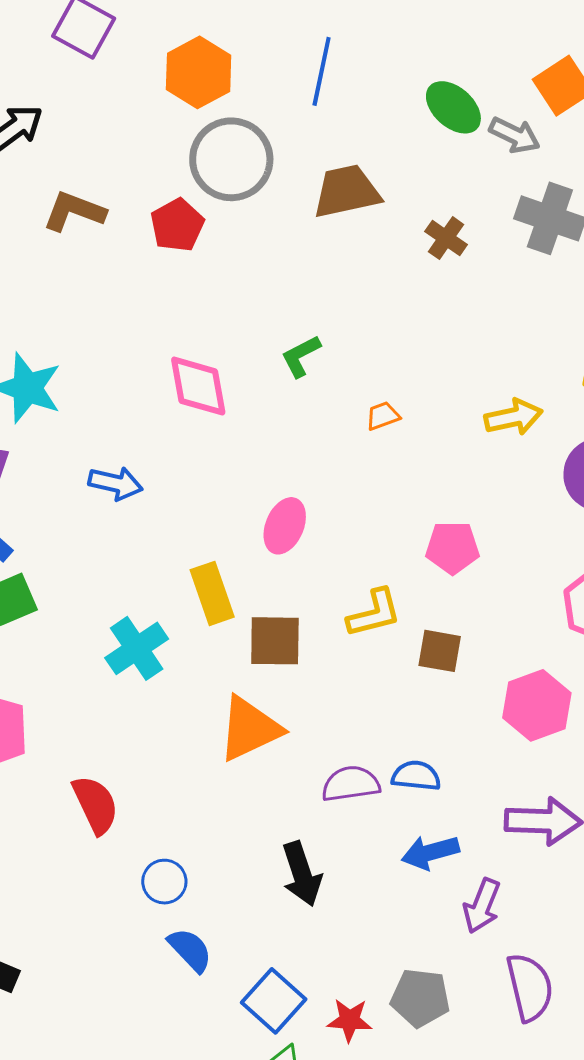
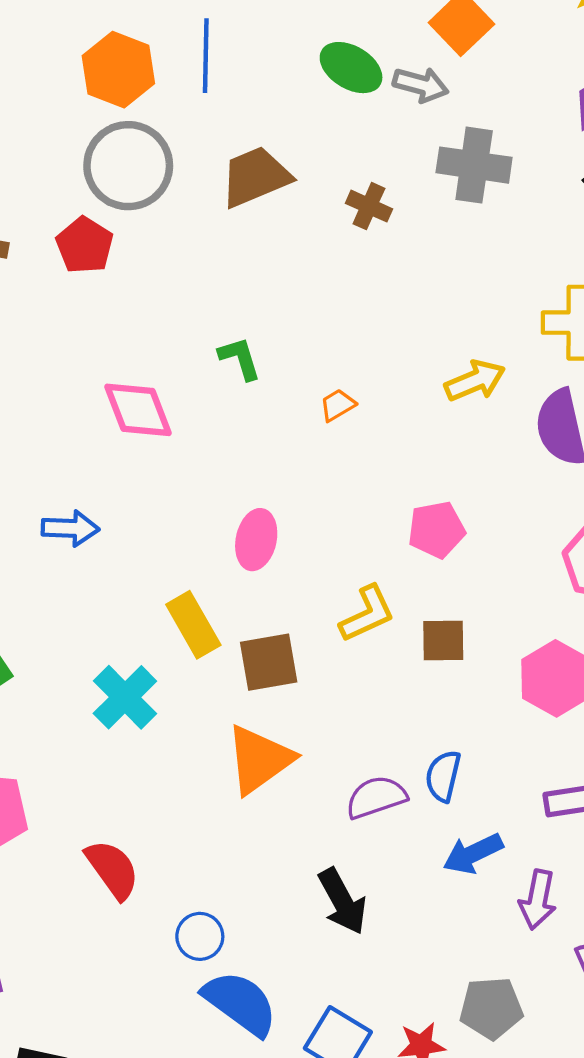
orange hexagon: (199, 72) -> (118, 70), moved
green L-shape: (301, 356) -> (240, 358), turned 111
blue semicircle: (416, 776) -> (443, 776), turned -72
blue semicircle: (190, 950) -> (240, 1003), size x1.5

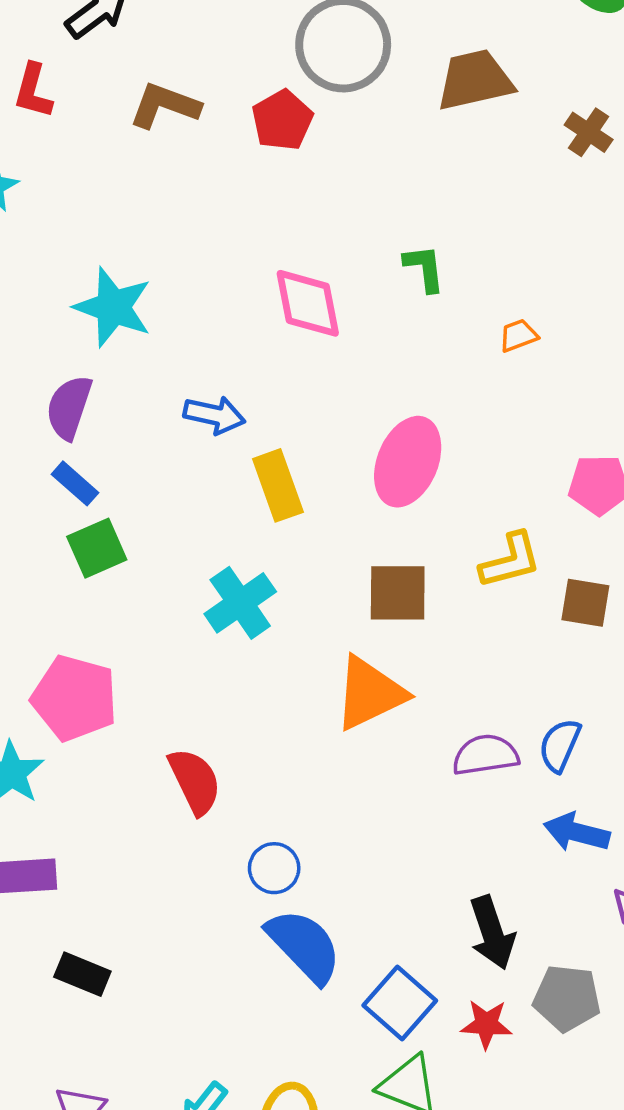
pink ellipse: (256, 540) -> (408, 462), size x1.4
yellow rectangle: (193, 625) -> (278, 485), moved
blue arrow: (473, 854) -> (577, 832), turned 30
black arrow: (342, 901) -> (492, 933), moved

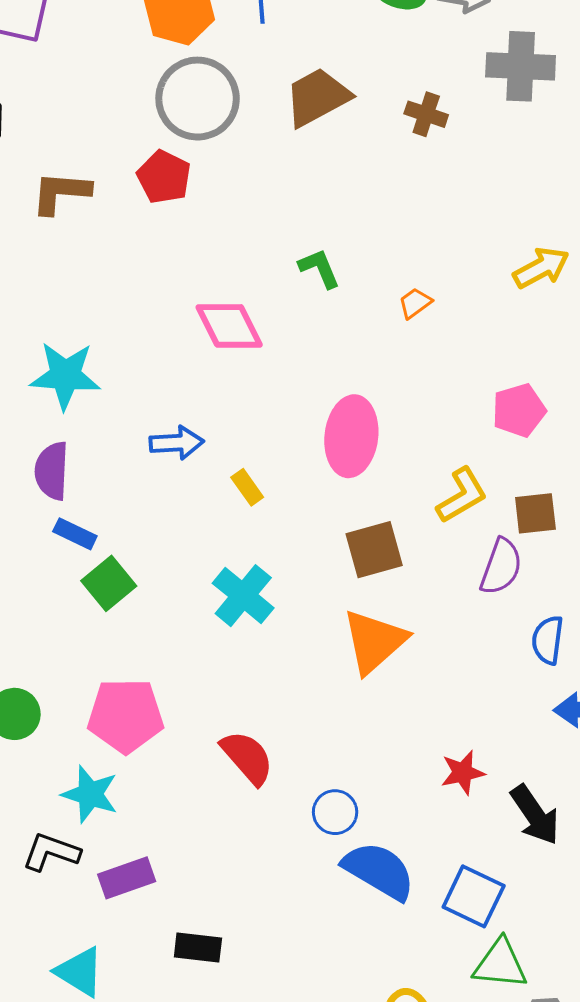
yellow rectangle: (278, 485) -> (247, 487), size x0.6
purple semicircle: (485, 755) -> (501, 567), moved, turned 134
red star: (486, 1024) -> (463, 773), moved

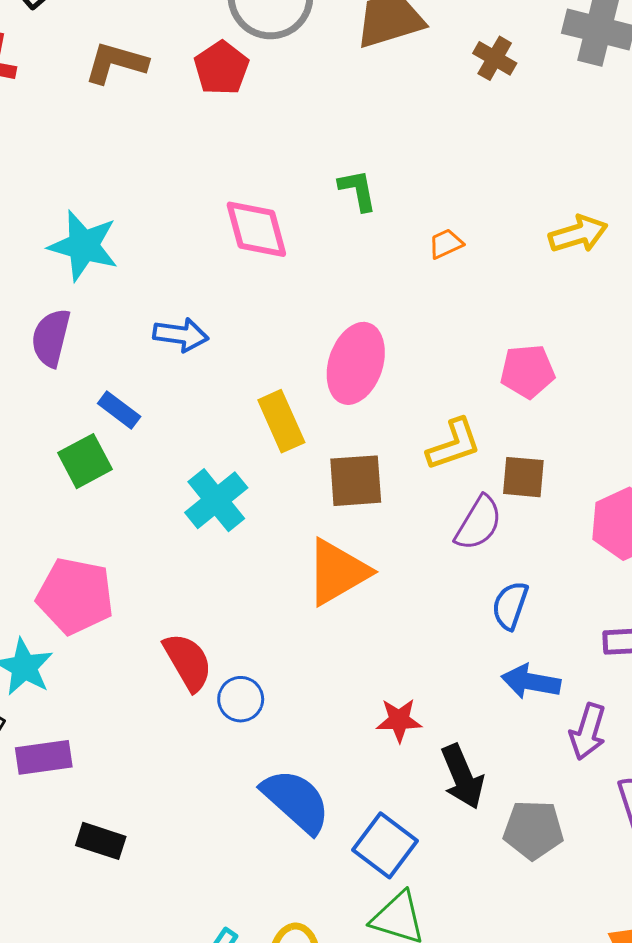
yellow rectangle: (247, 487) -> (281, 421), moved, size x1.6
blue rectangle: (75, 534) -> (119, 410), moved
blue circle: (335, 812) -> (241, 699), moved

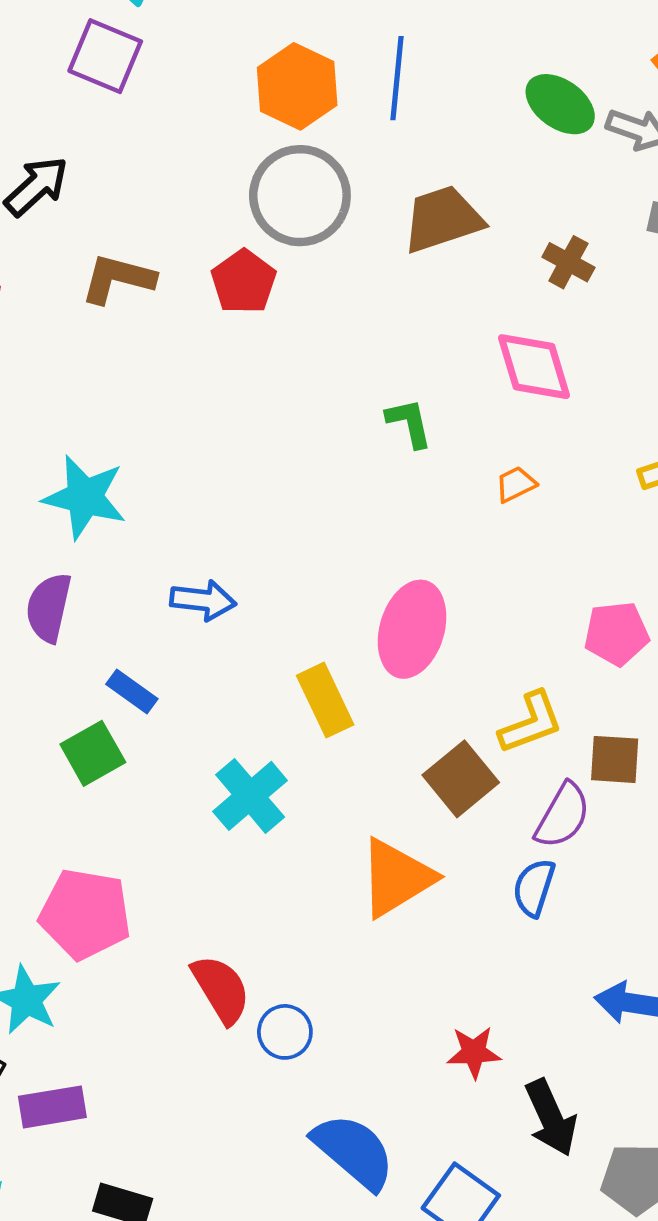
pink diamond: (256, 229) -> (534, 367), moved
brown square: (356, 481) -> (461, 779), moved, turned -34
blue semicircle: (510, 605) -> (534, 888), moved

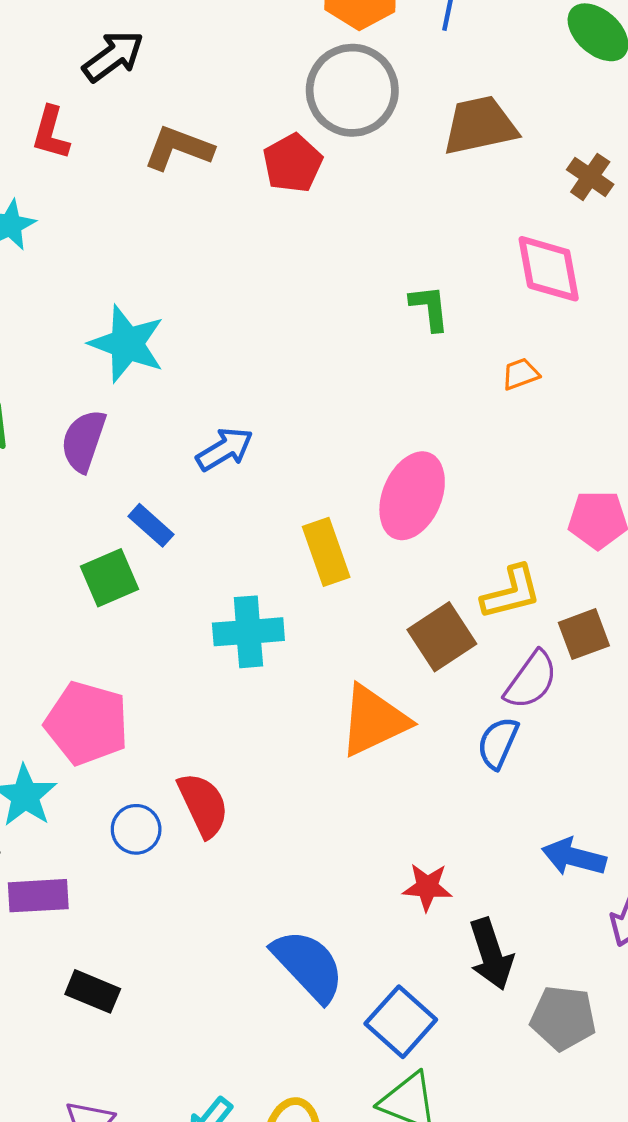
blue arrow: (203, 600) -> (225, 449), turned -44
brown square: (615, 759) -> (584, 634), turned -30
cyan cross: (250, 796) -> (248, 632), turned 30
blue circle: (285, 1032) -> (136, 829), moved

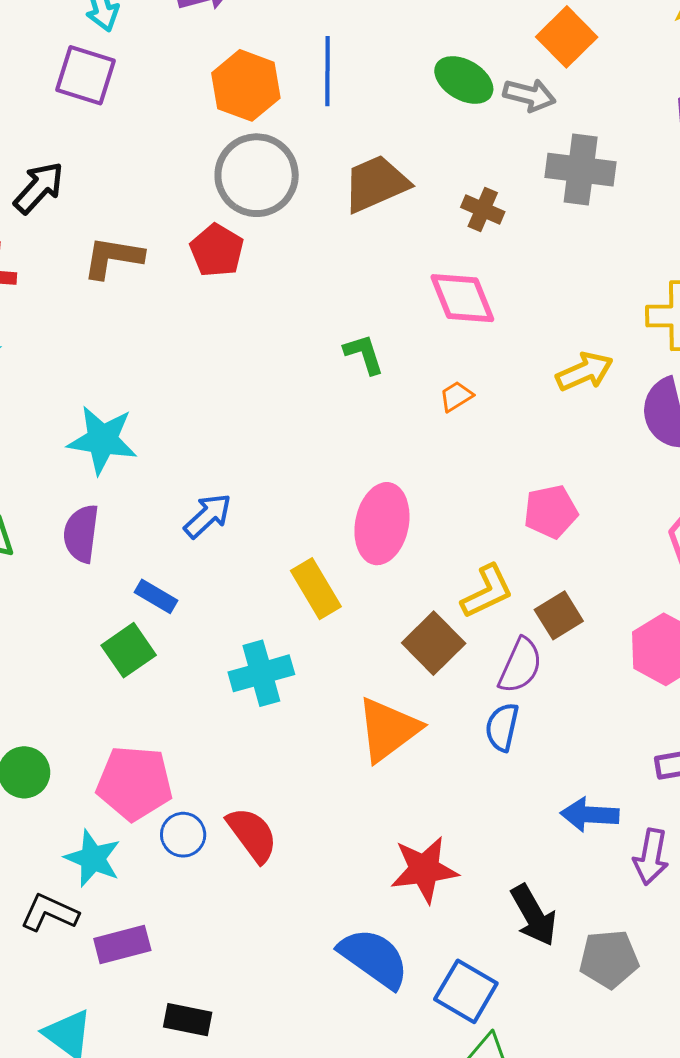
blue circle: (136, 829) -> (183, 835), moved
red star: (427, 887) -> (424, 870), moved, size x1.5

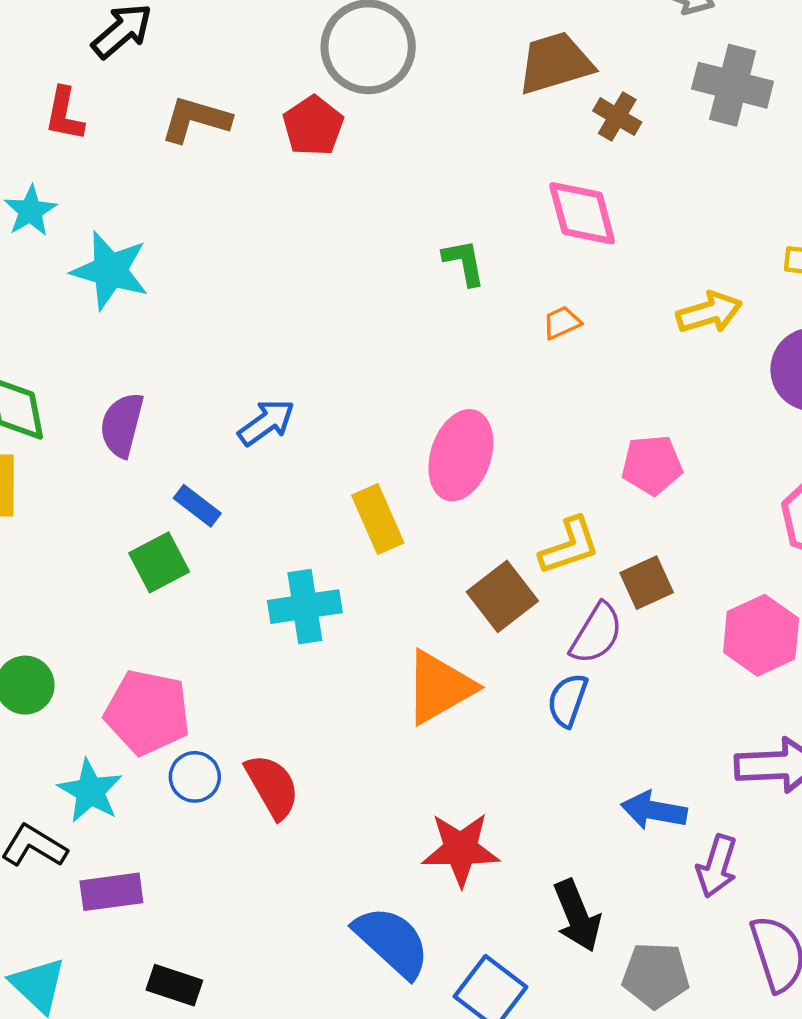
brown trapezoid: (376, 184) -> (555, 63), moved
cyan star: (102, 440) -> (110, 270), moved

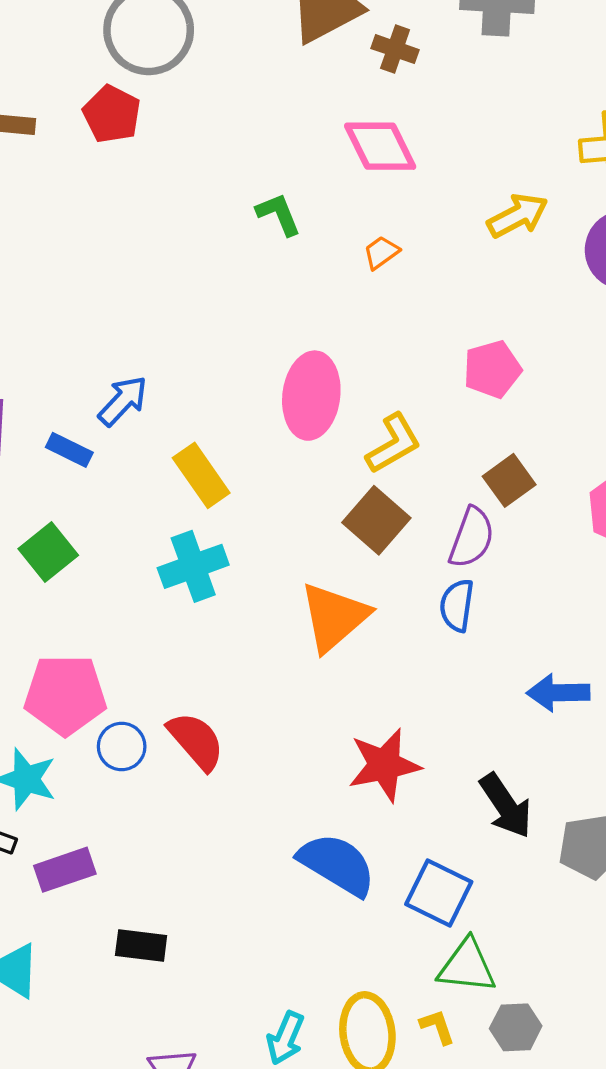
blue rectangle: (197, 506) -> (69, 450), moved
yellow rectangle: (378, 519) -> (201, 475), moved
yellow L-shape: (569, 546) -> (393, 444), moved

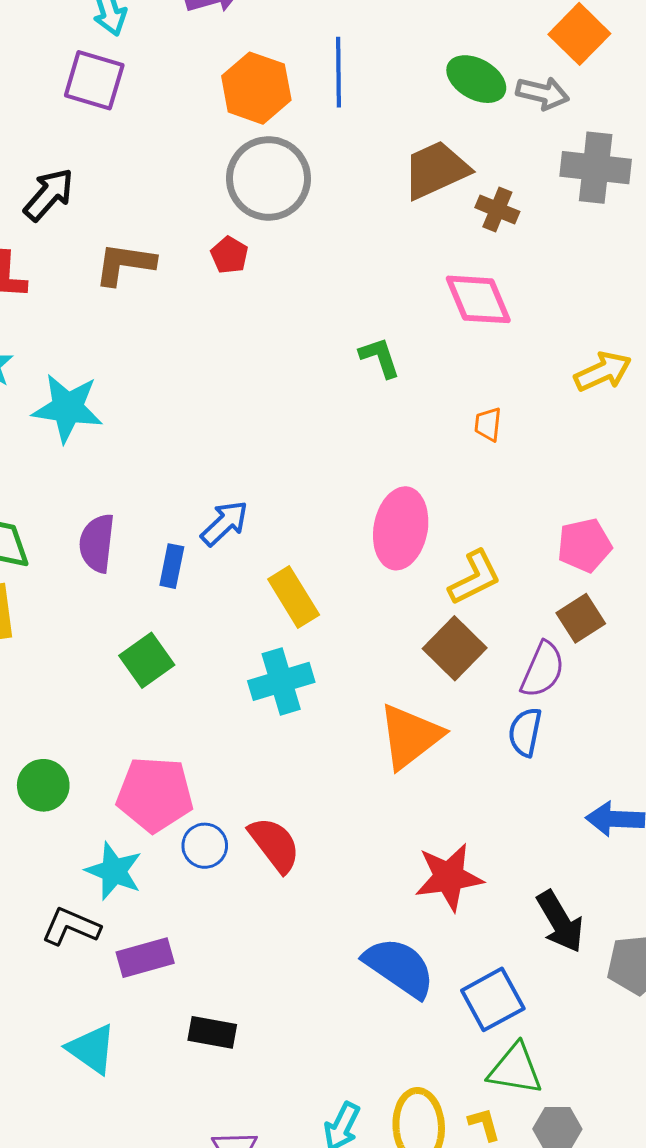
red pentagon: (112, 114) -> (229, 255), size x0.7
orange trapezoid: (381, 253) -> (488, 424), moved, turned -51
pink pentagon: (492, 369) -> (584, 545), moved
blue rectangle: (69, 450) -> (172, 566), turned 72
blue square: (439, 893) -> (493, 999), turned 32

